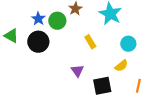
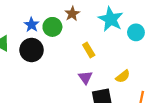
cyan circle: (128, 44) -> (136, 32), moved
purple triangle: (77, 71) -> (85, 77), moved

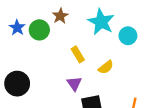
black circle: (32, 50) -> (17, 84), moved
yellow semicircle: (123, 76) -> (106, 67), moved

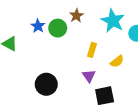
yellow rectangle: (78, 54) -> (92, 50), turned 48
black circle: (17, 84) -> (46, 84), moved

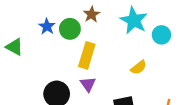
yellow rectangle: (92, 50) -> (87, 55), moved, size x1.5
purple triangle: (89, 76) -> (88, 84), moved

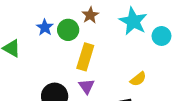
yellow semicircle: (139, 67) -> (138, 79), moved

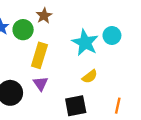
cyan star: (133, 21) -> (85, 43), moved

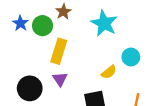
cyan circle: (112, 36) -> (131, 57), moved
cyan star: (85, 43) -> (104, 23), moved

